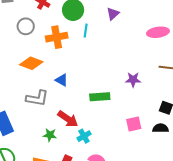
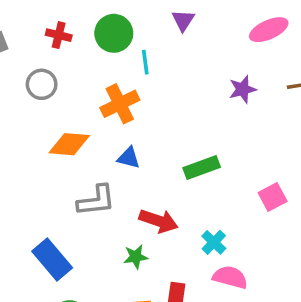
orange cross: (57, 37) -> (120, 104), moved
purple star: (133, 80) -> (243, 89), moved
cyan cross: (84, 136) -> (214, 242), moved

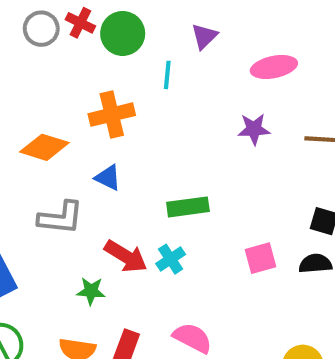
pink ellipse: (269, 30) -> (274, 67), moved
red cross: (59, 35) -> (80, 23), moved
cyan line: (145, 62) -> (167, 75), moved
gray circle: (42, 84) -> (41, 29), moved
cyan cross: (214, 242) -> (171, 259), moved

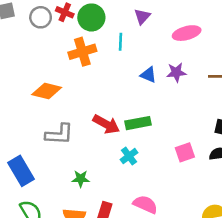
orange cross: (112, 115) -> (82, 52), moved
blue triangle: (108, 178) -> (148, 75), moved
red arrow: (126, 256) -> (106, 124), moved

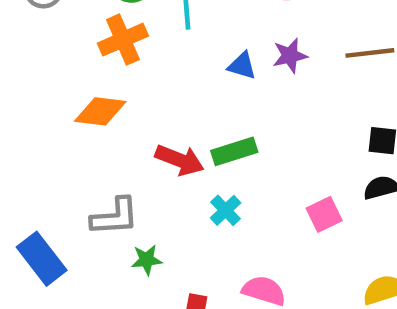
orange diamond: (47, 91) -> (100, 111), moved
gray L-shape: (59, 134) -> (115, 217), moved
pink square: (185, 152) -> (324, 214), moved

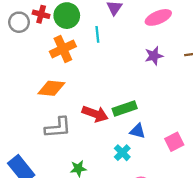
blue triangle: (242, 66) -> (138, 131), moved
cyan cross: (226, 210) -> (122, 153), moved
gray L-shape: (115, 217) -> (58, 127), moved

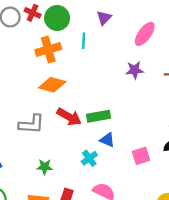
pink ellipse: (158, 17) -> (145, 34), turned -40
orange diamond: (51, 88) -> (52, 85), moved

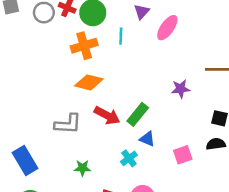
pink ellipse: (145, 34) -> (167, 28), moved
purple star: (135, 70) -> (181, 89), moved
green rectangle: (98, 116) -> (138, 114), turned -40

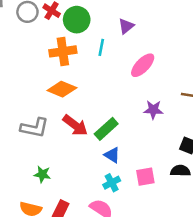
pink ellipse: (167, 28) -> (143, 65), moved
cyan cross: (129, 158) -> (112, 183), moved

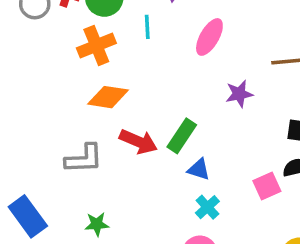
green star: (42, 174) -> (97, 224), moved
pink square: (145, 177) -> (267, 186), moved

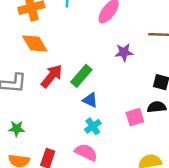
orange diamond: (108, 97) -> (35, 43), turned 44
red arrow: (138, 142) -> (52, 76), turned -80

